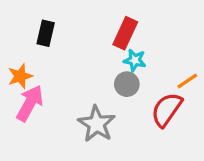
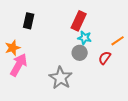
orange line: (187, 81) -> (118, 41), moved
red semicircle: (167, 110) -> (105, 58), moved, size x0.6

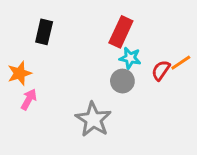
red semicircle: (105, 58) -> (161, 70), moved
pink arrow: (19, 65) -> (29, 99), size x0.6

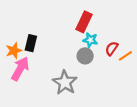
black rectangle: (44, 32) -> (31, 43), moved
orange line: (181, 63) -> (125, 56), moved
pink arrow: (29, 99) -> (20, 69), size x1.6

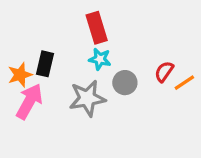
red rectangle: (84, 22) -> (97, 28), moved, turned -42
cyan star: (90, 40) -> (100, 59), moved
gray star: (65, 83) -> (87, 98), moved, turned 30

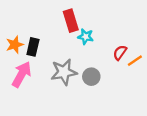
cyan star: (100, 59) -> (86, 37), moved
orange star: (20, 75) -> (15, 45), moved
gray circle: (125, 83) -> (91, 77), moved

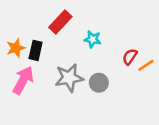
red rectangle: (71, 21) -> (60, 22), moved, turned 60

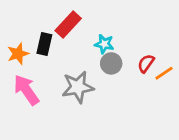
black rectangle: (36, 50) -> (44, 44), moved
pink arrow: (23, 80) -> (26, 90), turned -64
gray circle: (99, 83) -> (111, 63), moved

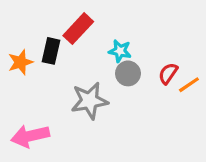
pink arrow: (26, 90) -> (30, 136), moved, turned -68

